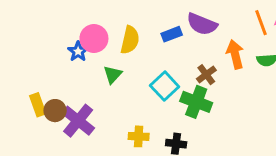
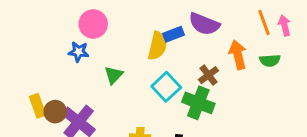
pink circle: (94, 39) -> (93, 24), moved
yellow semicircle: (130, 40) -> (157, 46), moved
blue star: (78, 51) -> (79, 52), turned -30

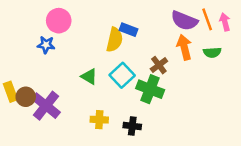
purple semicircle: (204, 24) -> (184, 21), moved
blue rectangle: (173, 34) -> (128, 30), turned 42
green triangle: (114, 75) -> (89, 76), moved, turned -42

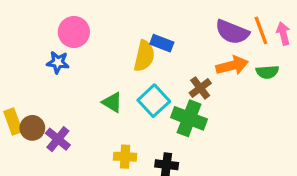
orange arrow: (184, 47) -> (232, 66), turned 90
purple cross: (46, 106) -> (58, 139), size x0.7

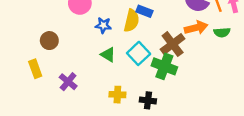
blue star: (58, 62) -> (103, 25), moved
brown cross: (200, 88) -> (173, 44), size x1.5
brown circle: (32, 128) -> (49, 41), moved

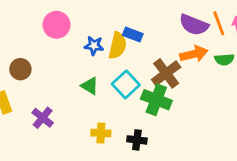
blue star: (103, 25) -> (94, 46), moved

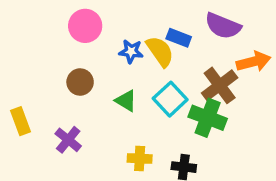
purple semicircle: (194, 25) -> (223, 26), moved
yellow semicircle: (118, 46) -> (160, 51), turned -48
brown circle: (20, 69) -> (80, 82), moved

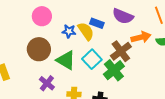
brown circle: (80, 82) -> (39, 49), size x1.5
green triangle: (126, 101) -> (66, 60), size x1.5
green cross: (208, 118) -> (114, 70), turned 30
purple cross: (68, 140) -> (47, 83), moved

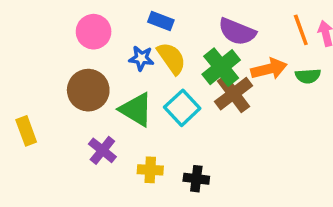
blue rectangle: (97, 23) -> (161, 21), moved
green cross: (114, 70) -> (221, 67), moved

